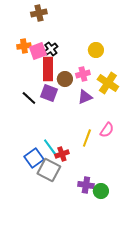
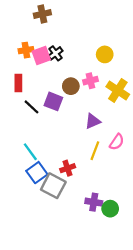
red rectangle: (48, 69) -> (18, 83), moved, size x0.7
purple triangle: (85, 97) -> (93, 121), moved
cyan line: (50, 147) -> (30, 152), moved

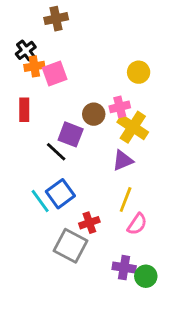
black cross: (55, 53) -> (26, 50), moved
yellow cross: (118, 91) -> (133, 127), moved
black line: (31, 107) -> (56, 152), moved
pink semicircle: (117, 142) -> (137, 224), moved
blue square: (37, 173) -> (60, 194), moved

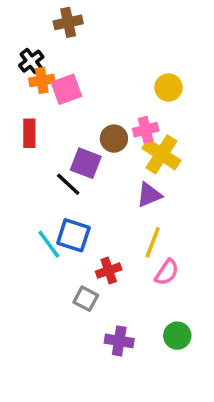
blue square: (60, 194) -> (73, 235), turned -36
gray square: (71, 246) -> (86, 299), size x0.6
purple cross: (124, 268) -> (119, 341), moved

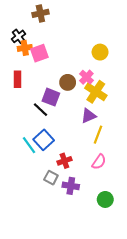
pink cross: (146, 130) -> (86, 77), turned -32
blue square: (73, 235) -> (44, 140), turned 30
yellow line: (153, 242) -> (98, 135), moved
purple cross: (119, 341) -> (71, 186), moved

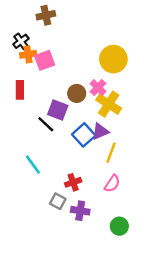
yellow circle: (100, 52) -> (113, 59), size x1.5
blue square: (44, 140) -> (84, 135), moved

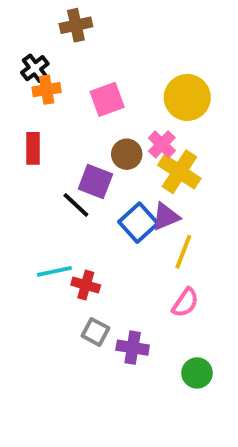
pink square: (45, 60) -> (107, 99), moved
cyan line: (33, 165) -> (54, 271), turned -66
red cross: (73, 182) -> (86, 285), moved, turned 35

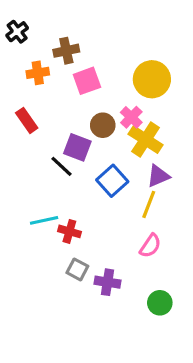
brown cross: (76, 25) -> (66, 51), moved
black cross: (35, 68) -> (17, 32), moved
red rectangle: (33, 148) -> (27, 120), turned -35
purple triangle: (166, 217) -> (158, 176), moved

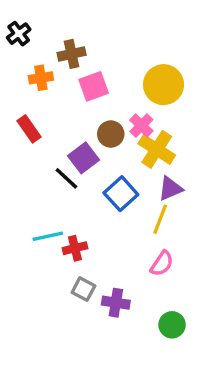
purple square: (77, 147) -> (83, 158), turned 32
red cross: (69, 231) -> (75, 248), turned -30

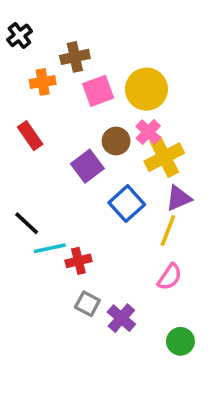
yellow circle: (164, 85) -> (146, 89), moved
yellow cross: (157, 149) -> (164, 157), turned 30
black line: (66, 178) -> (27, 223), moved
purple cross: (116, 303) -> (121, 318), turned 32

